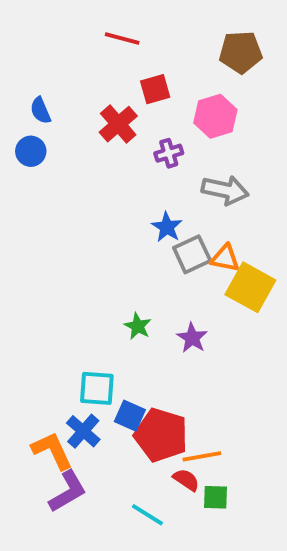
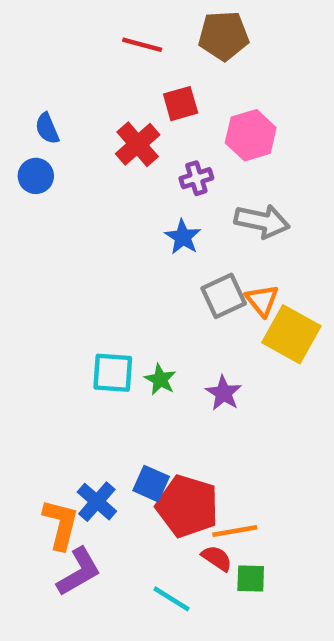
brown pentagon: (241, 52) -> (224, 36), moved
blue star: (167, 227) -> (183, 237), moved
orange triangle: (225, 258) -> (262, 300), turned 40
cyan square: (97, 388) -> (113, 373), moved
orange L-shape: (52, 451) -> (61, 524), turned 39

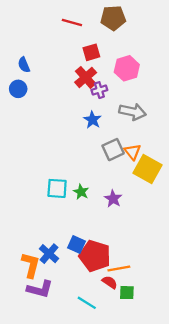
red cross: (138, 144) -> (86, 77), moved
purple L-shape: (79, 572) -> (40, 289), turned 45

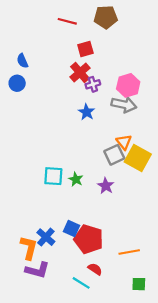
pink hexagon: (127, 68) -> (128, 85), moved
gray square: (113, 150) -> (114, 155), moved
orange line: (119, 268) -> (129, 252), moved
red semicircle: (110, 282) -> (95, 269), moved
green square: (127, 293) -> (139, 284), moved

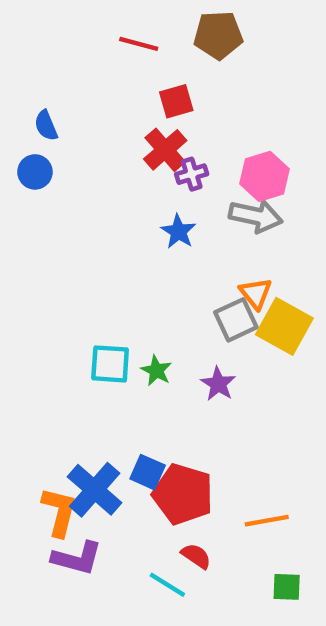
blue cross: (46, 237) -> (95, 490), size x1.4

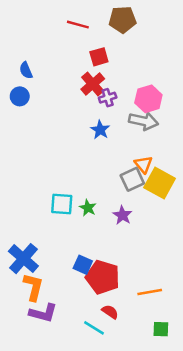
blue cross: (95, 490) -> (23, 259), moved

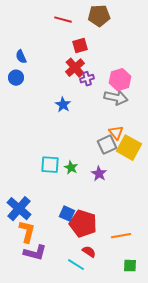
blue star: (100, 130) -> (63, 105), moved

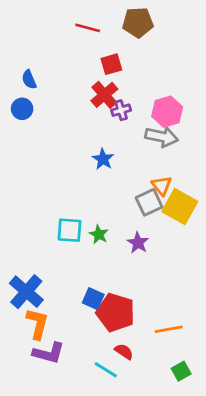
blue star: (63, 105) -> (103, 159), moved
green square: (130, 266) -> (181, 371), turned -32

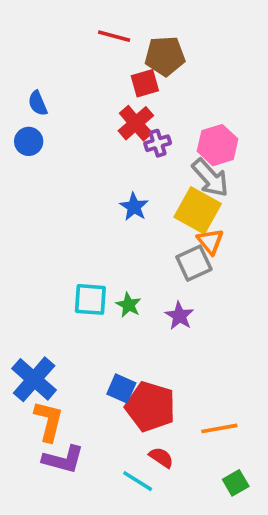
brown pentagon: (138, 22) -> (165, 56), moved
gray arrow: (162, 137) -> (210, 178), turned 36
yellow square: (180, 206) -> (198, 210), moved

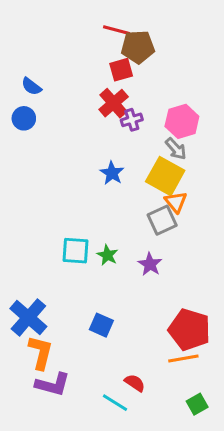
red line: (114, 36) -> (117, 30), moved
blue semicircle: (38, 103) -> (31, 86), turned -30
gray arrow: (210, 178) -> (176, 149), size x0.7
red pentagon: (150, 407) -> (190, 330), moved

